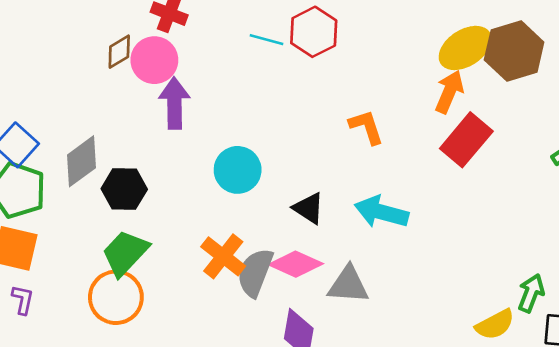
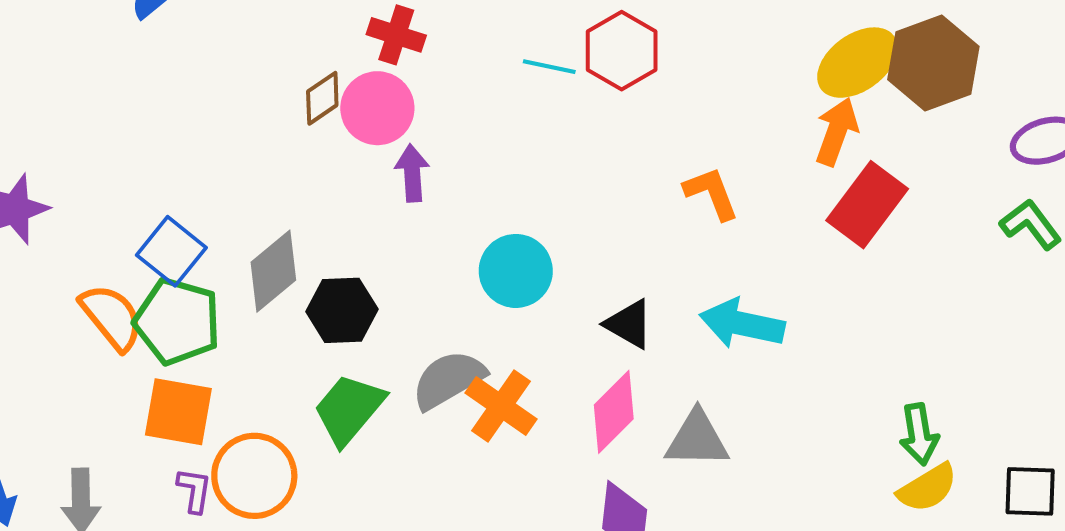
purple arrow: (174, 103) -> (412, 173), size x0.7
pink diamond: (296, 264) -> (614, 412), turned -66
gray semicircle: (255, 272) -> (448, 380), moved, turned 42
green arrow: (531, 293) -> (919, 434), moved, turned 153
orange circle: (116, 297) -> (254, 476), moved

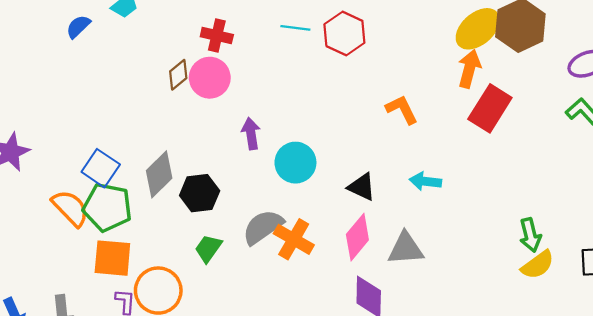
cyan line: (549, 67) -> (295, 28), moved
purple arrow: (412, 173) -> (251, 134), moved
cyan arrow: (742, 324) -> (425, 181), size x0.7
green trapezoid: (349, 409) -> (208, 248), size x0.7

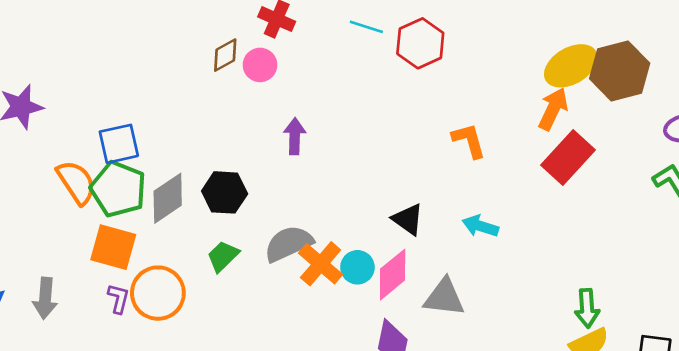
pink circle: (210, 78) -> (260, 65), size x0.7
cyan circle: (295, 163) -> (357, 267), moved, size x0.7
blue square: (101, 168) -> (119, 144), turned 33
gray diamond: (159, 174) -> (168, 198), moved

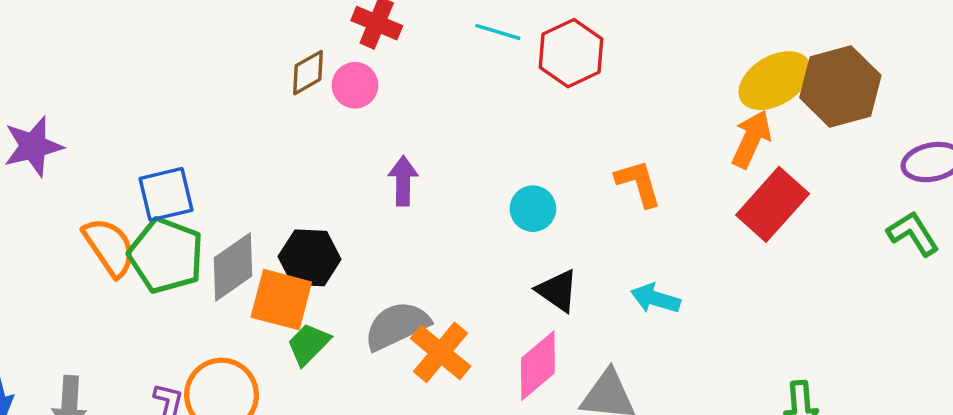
orange square: (113, 247) -> (281, 300), moved
cyan circle: (357, 267) -> (533, 209), moved

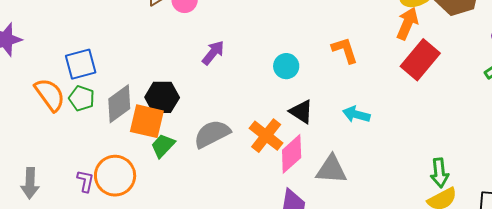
purple arrow: (403, 181) -> (213, 53), turned 40
green pentagon: (166, 255) -> (82, 98), size x0.6
orange cross: (441, 352) -> (266, 136), moved

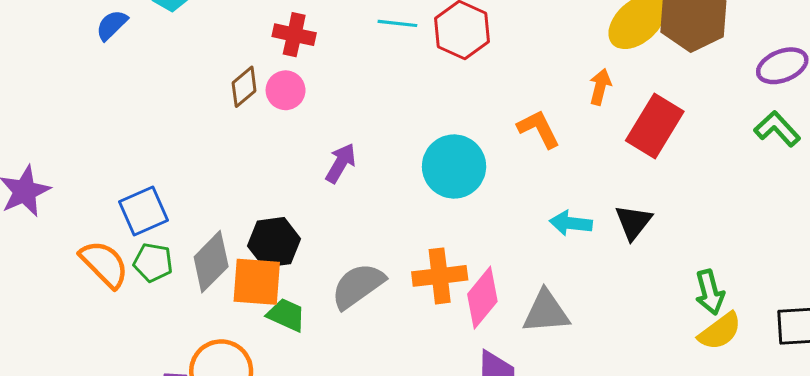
orange arrow: (407, 24) -> (600, 87), moved, size x0.7
cyan circle: (286, 66) -> (454, 167), size x1.6
black triangle: (301, 112) -> (633, 222), moved, turned 44
orange cross: (266, 136) -> (440, 276), turned -36
green trapezoid: (163, 146) -> (286, 315), turned 80

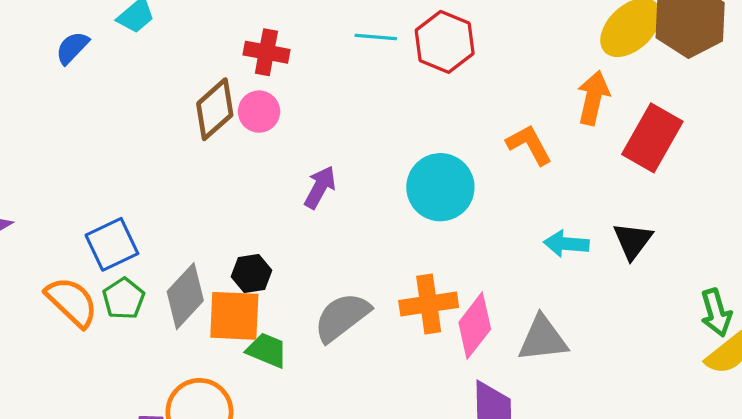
brown diamond: (244, 87) -> (215, 109), size x1.4
orange arrow: (600, 87) -> (593, 98), size x1.4
black hexagon: (274, 242) -> (252, 273), size x0.7
green pentagon: (153, 262) -> (124, 299), turned 30

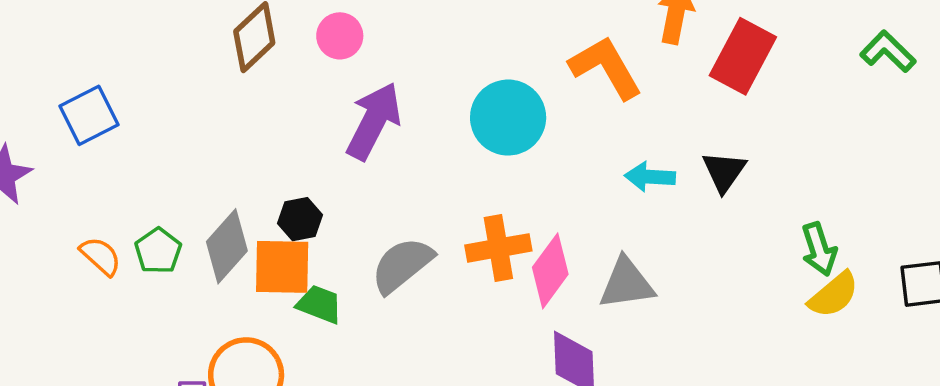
pink circle: (259, 112) -> (340, 36), moved
orange L-shape: (529, 145) -> (606, 67), size x1.4
purple arrow: (320, 187) -> (374, 121), size x1.6
blue square: (112, 244) -> (89, 115), moved
orange semicircle: (72, 302) -> (101, 256), size x0.7

